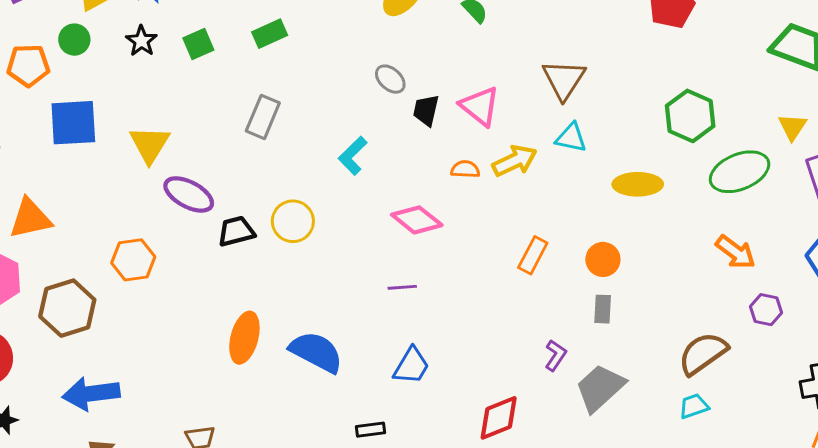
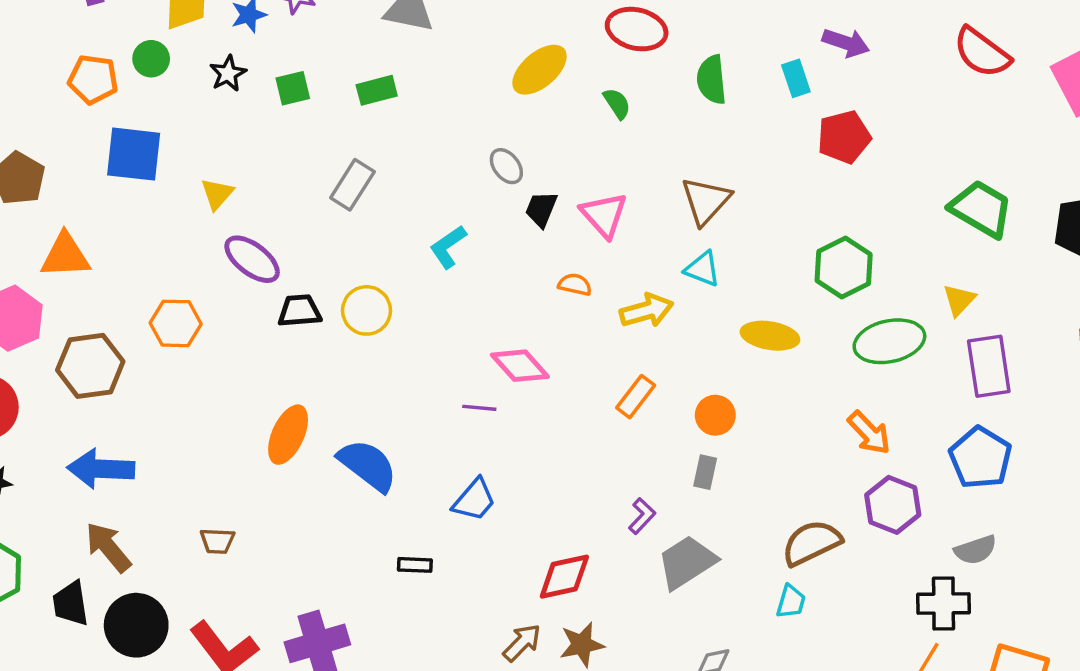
yellow triangle: (150, 144) -> (217, 194), size x0.7
yellow arrow: (515, 161) -> (647, 311), moved
pink diamond: (417, 220) -> (520, 366), moved
purple hexagon: (766, 310) -> (893, 505), size x1.5
cyan trapezoid: (694, 406) -> (791, 602), turned 116

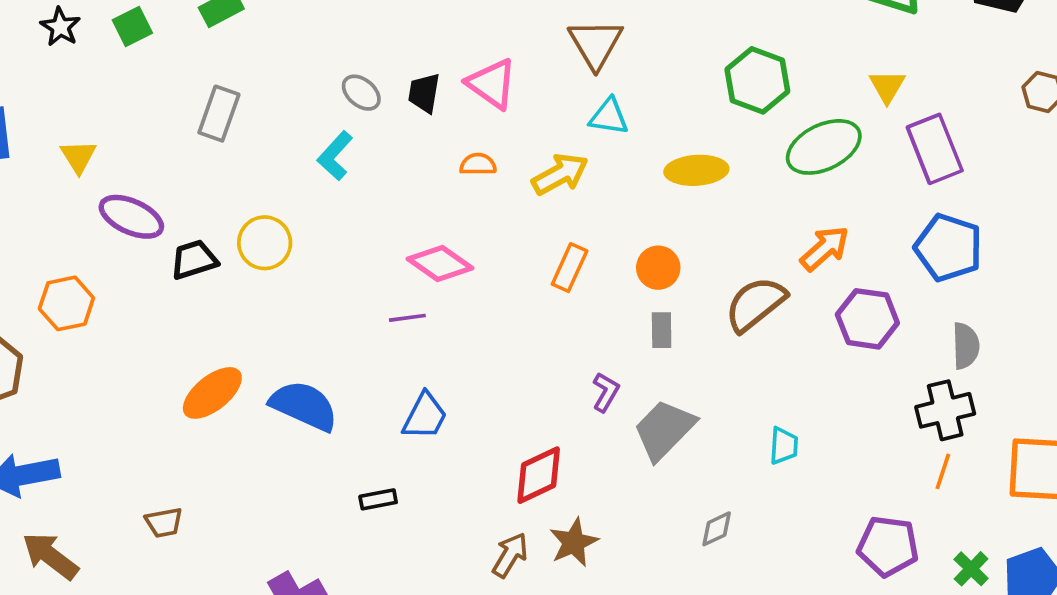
gray ellipse: (506, 166) -> (361, 93), moved
orange arrow: (869, 433) -> (825, 248), turned -75
orange ellipse: (288, 435) -> (212, 393), turned 40
brown semicircle: (812, 543) -> (755, 304), moved
gray semicircle: (975, 550) -> (966, 346), turned -60

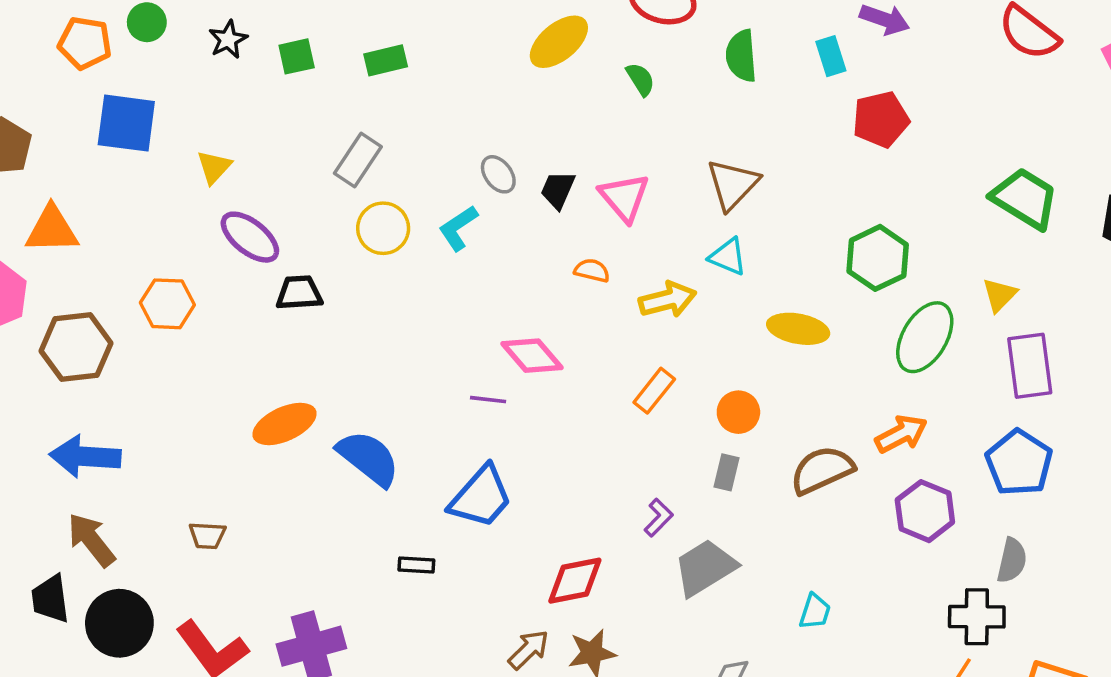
green ellipse: (824, 147) -> (925, 337), turned -48
yellow circle: (265, 243) -> (383, 228), moved
blue trapezoid: (425, 416) -> (481, 497), size x1.4

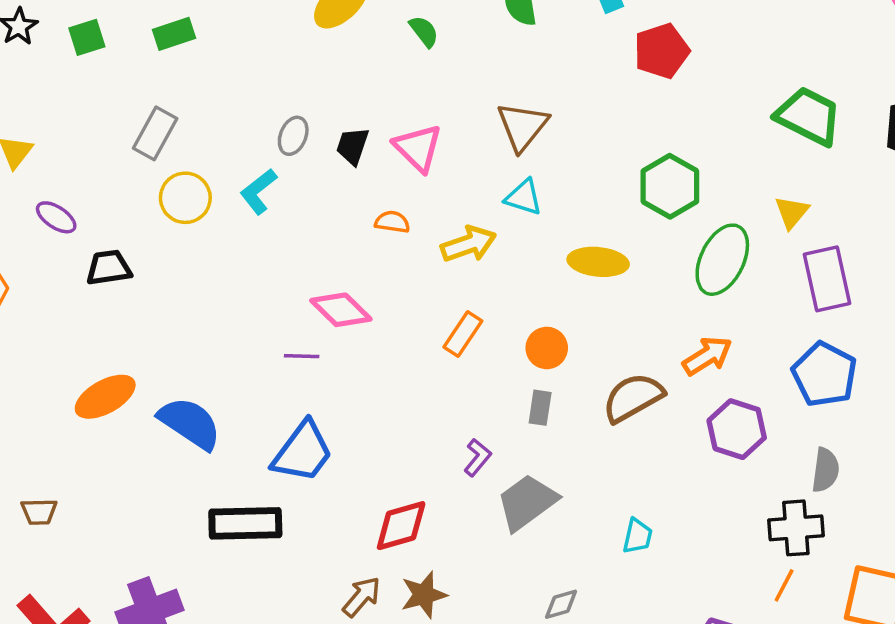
gray ellipse: (498, 174) -> (293, 136), turned 63
purple ellipse: (250, 237) -> (56, 217), size x0.7
black rectangle: (416, 565) -> (245, 523), size x2.0

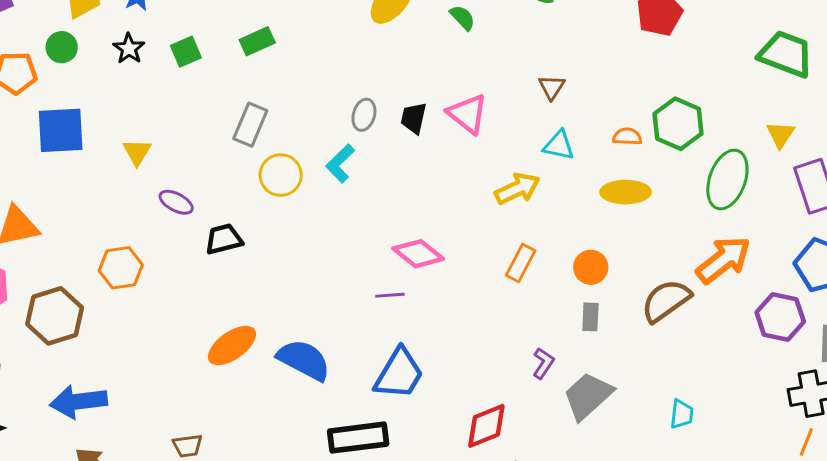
brown triangle: (522, 126) -> (552, 87), size x0.6
orange semicircle: (392, 222) -> (627, 137), moved
orange arrow: (707, 356) -> (723, 260), size x1.4
purple hexagon: (737, 429) -> (780, 317), moved

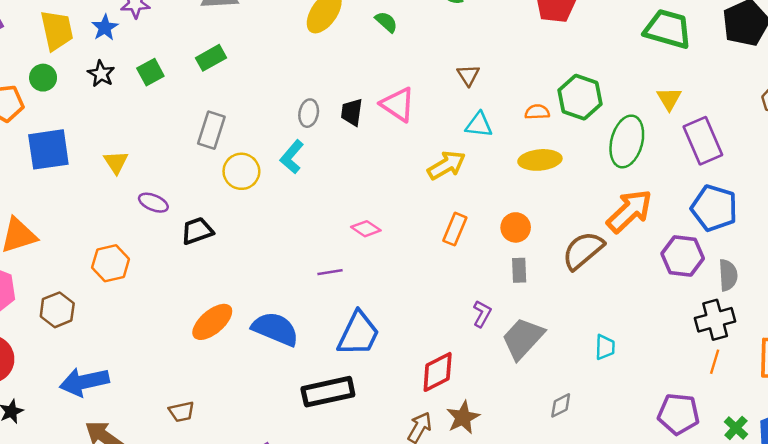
pink diamond: (418, 254) -> (366, 229), size x0.7
purple line: (390, 295) -> (330, 272), moved
brown hexagon: (55, 316) -> (57, 310), size x0.7

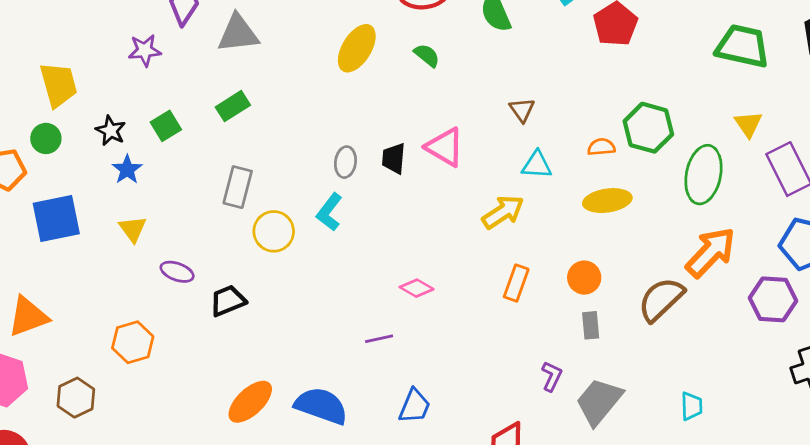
blue star: (105, 28) -> (127, 170), moved
blue trapezoid: (358, 334) -> (415, 406), size x0.7

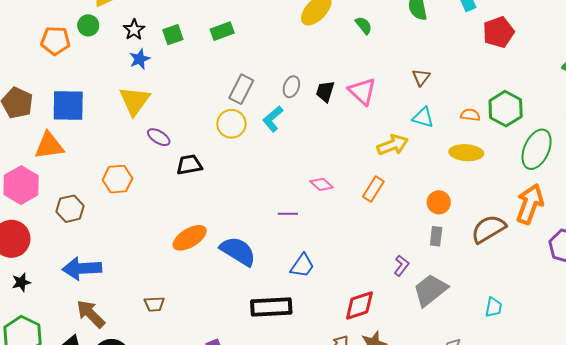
gray rectangle: (238, 187) -> (241, 89), moved
blue square: (56, 219) -> (68, 105), moved
yellow triangle: (133, 229) -> (134, 101), size x1.6
orange arrow: (711, 252) -> (530, 204), turned -36
orange rectangle: (516, 283) -> (373, 189), moved

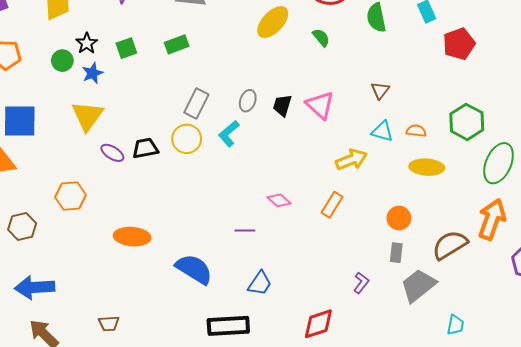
green circle: (88, 25) -> (62, 61), moved
orange semicircle: (470, 115) -> (416, 131), moved
black trapezoid: (189, 165) -> (145, 148), moved
orange ellipse: (190, 238) -> (132, 237), moved, turned 36
gray trapezoid: (430, 290) -> (418, 285), moved

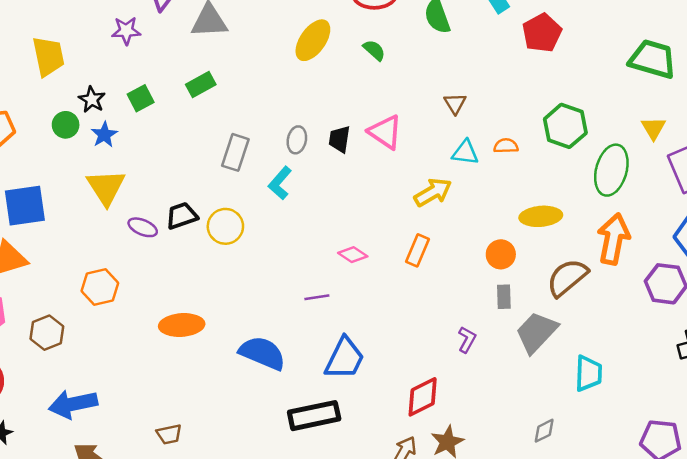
yellow circle: (187, 139) -> (225, 226), moved
yellow ellipse: (427, 167) -> (541, 216), moved
blue trapezoid: (260, 283) -> (345, 358), size x1.4
cyan trapezoid: (455, 325) -> (588, 373), size x1.4

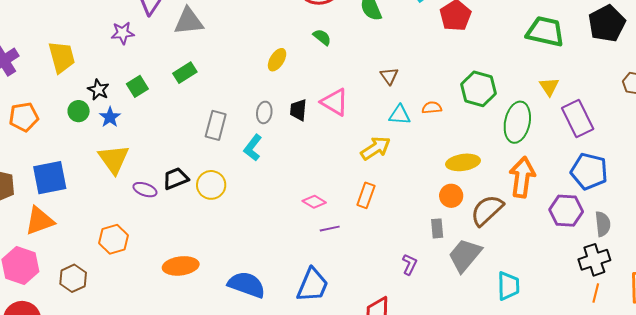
yellow ellipse: (313, 40) -> (277, 60), moved, size x0.7
orange circle: (501, 254) -> (451, 196), moved
purple line: (317, 297) -> (330, 229), moved

